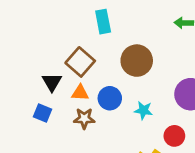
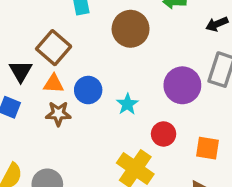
brown circle: (137, 61) -> (131, 29), moved
cyan star: (143, 110) -> (127, 104), turned 30

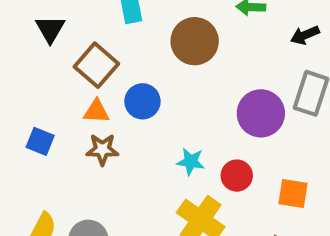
black triangle: (21, 71) -> (50, 29), moved
blue circle: (88, 90) -> (142, 101), moved
cyan star: (127, 104) -> (191, 162), moved, turned -30

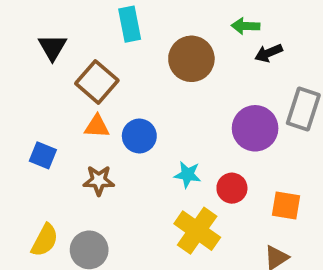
black arrow: (305, 35) -> (269, 53), moved
blue circle: (142, 101) -> (139, 136), moved
brown star: (102, 149) -> (99, 180), moved

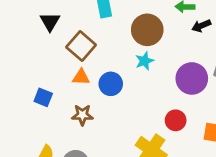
cyan star: (188, 175) -> (145, 61), moved, turned -30

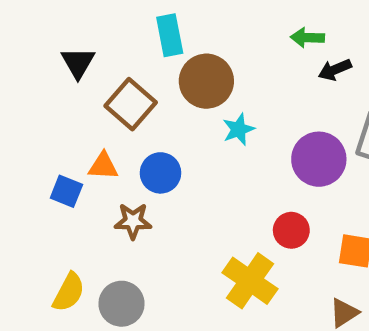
brown circle: (147, 30) -> (206, 81), moved
orange triangle: (81, 77) -> (103, 166), moved
blue circle: (111, 84) -> (160, 173), moved

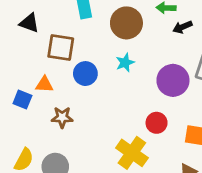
black triangle: (78, 63) -> (29, 23), turned -40
brown circle: (206, 81) -> (126, 23), moved
brown square: (131, 104) -> (61, 48), turned -32
blue circle: (160, 173) -> (85, 74), moved

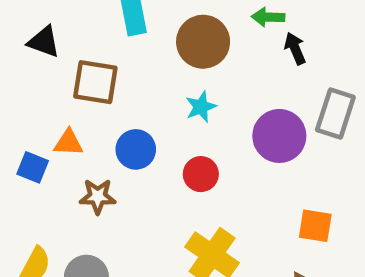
black arrow: (183, 27) -> (295, 48), turned 90
blue circle: (85, 74) -> (136, 149), moved
red circle: (157, 123) -> (201, 174), moved

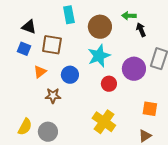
cyan star: (201, 107) -> (99, 56), size x1.6
orange triangle: (68, 143) -> (40, 72), turned -40
blue square: (33, 167) -> (24, 49), moved
red circle: (201, 174) -> (109, 84), moved

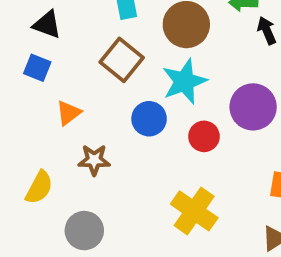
brown square: (52, 45) -> (122, 60), moved, turned 30
blue circle: (70, 75) -> (149, 119), moved
yellow semicircle: (25, 127) -> (39, 187), moved

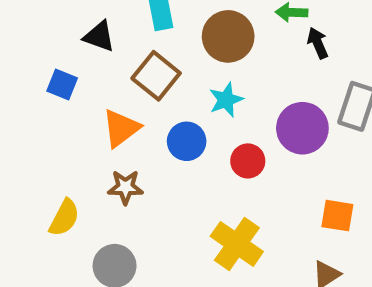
black triangle: (47, 25) -> (99, 36), moved
cyan star: (184, 81) -> (226, 100), size x0.7
orange triangle: (69, 113) -> (121, 128), moved, size x1.4

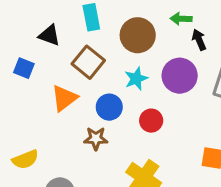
purple circle: (302, 128) -> (180, 76), moved
brown star: (125, 187) -> (96, 139), moved
yellow semicircle: (64, 218) -> (25, 159), turned 40

